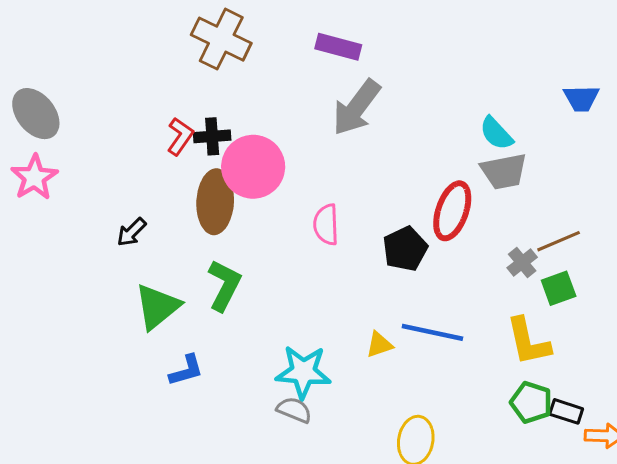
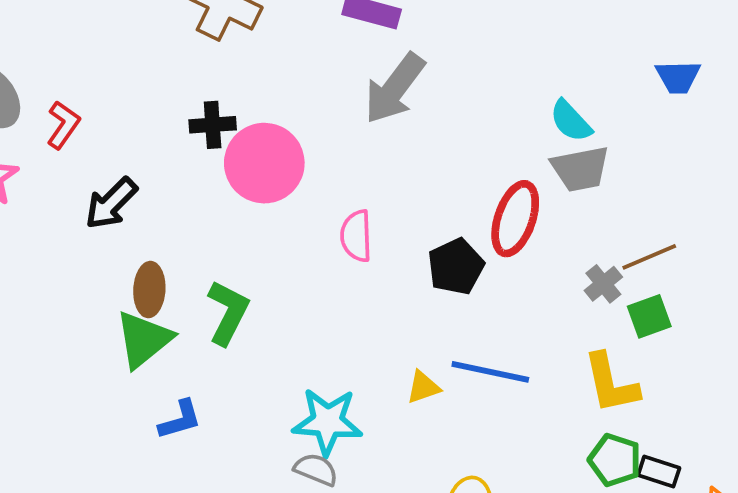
red L-shape: (180, 136) -> (63, 125), moved
brown ellipse: (215, 202) -> (149, 290), moved, size x0.7
black arrow: (132, 232) -> (111, 203), moved, size x1.4

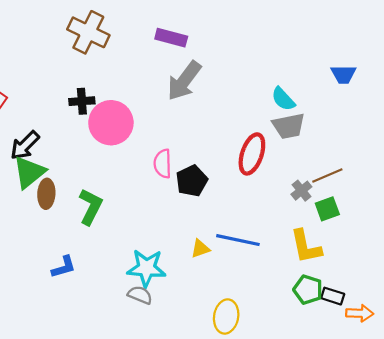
black pentagon: (456, 267) -> (192, 181), moved
green triangle: (144, 339) -> (29, 172), moved

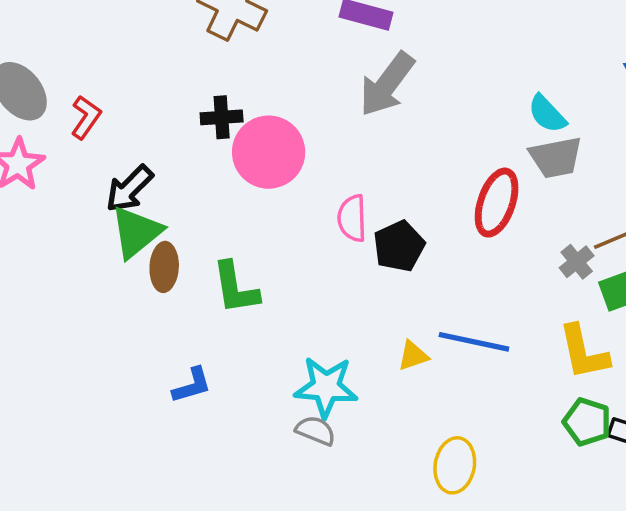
green L-shape: (90, 207) -> (236, 288), turned 144

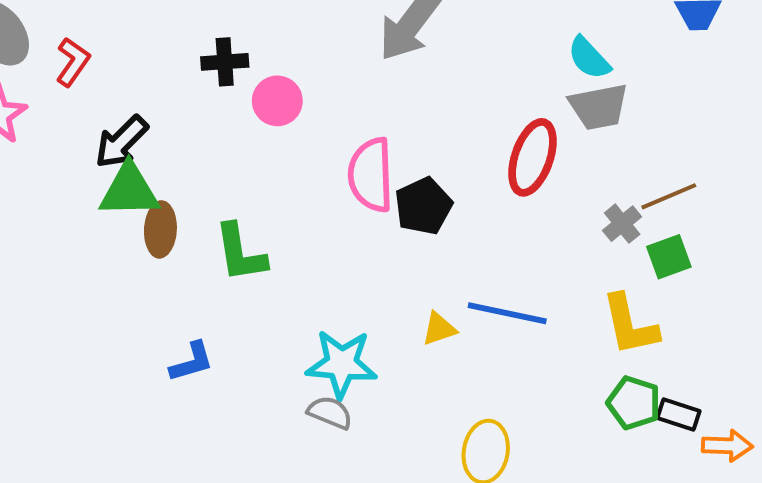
pink circle: (269, 152) -> (277, 101), size x0.6
pink semicircle: (352, 218) -> (371, 175), size x1.4
green triangle: (136, 232) -> (129, 190), turned 38

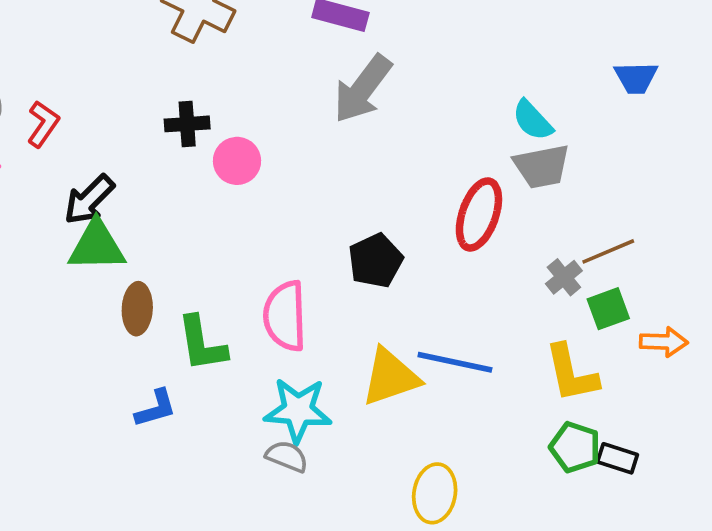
pink semicircle: (371, 175) -> (285, 316), moved
brown ellipse: (160, 229) -> (137, 309), moved
green L-shape: (240, 253) -> (202, 344), moved
yellow triangle: (439, 329) -> (390, 377), size x1.8
orange arrow: (727, 446) -> (664, 342), moved

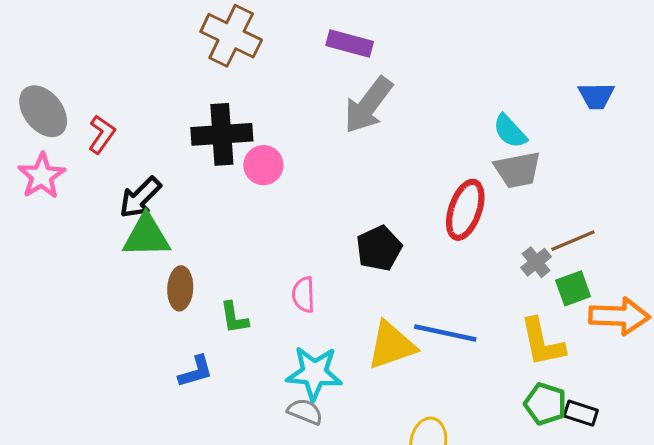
black cross: (187, 124) -> (222, 134), size x1.6
pink semicircle: (285, 316) -> (303, 295), size x0.6
orange arrow: (664, 342) -> (619, 316), size x1.5
green L-shape: (202, 344) -> (234, 318), size x0.7

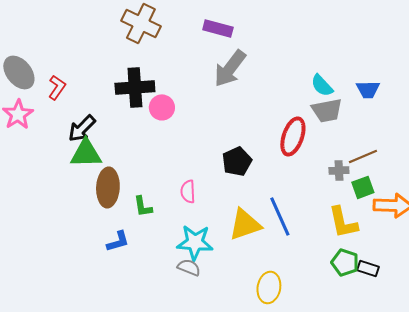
blue trapezoid: (596, 96) -> (368, 89), moved
gray cross: (536, 262) -> (339, 170), turned 36
brown ellipse: (180, 288) -> (108, 187), size x1.4
blue line: (445, 333) -> (280, 216), turned 54

